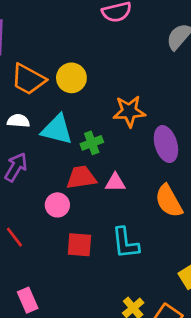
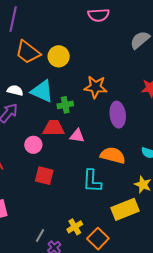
white semicircle: (18, 121) -> (15, 90), moved
orange semicircle: (169, 201) -> (113, 155), turned 125
cyan L-shape: (125, 243) -> (92, 181), moved

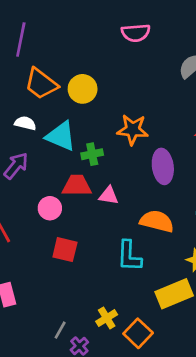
white semicircle: (15, 90) -> (25, 123), moved

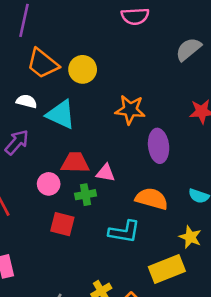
green cross: (92, 154) -> (86, 195), moved
cyan L-shape: (129, 256) -> (124, 232), turned -84

